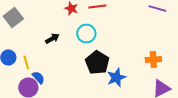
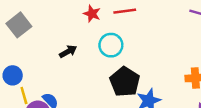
yellow line: (26, 62) -> (24, 96), moved

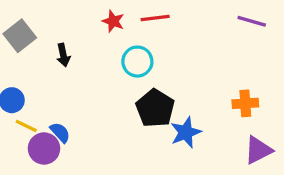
black arrow: (68, 51) -> (63, 55), moved, turned 108
yellow line: (24, 96) -> (26, 126), turned -48

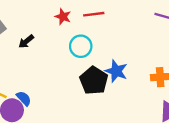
black arrow: (63, 55) -> (26, 41), turned 63
blue star: (186, 132) -> (116, 71), moved, turned -30

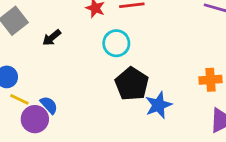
blue star: (116, 71) -> (158, 105), moved, turned 30

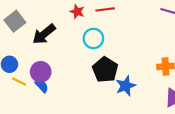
black arrow: (52, 38) -> (44, 34), size x1.6
purple circle: (35, 119) -> (41, 72), moved

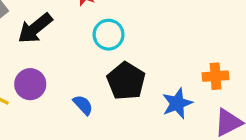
blue semicircle: (42, 86) -> (83, 105), moved
blue star: (126, 86) -> (177, 103), moved

